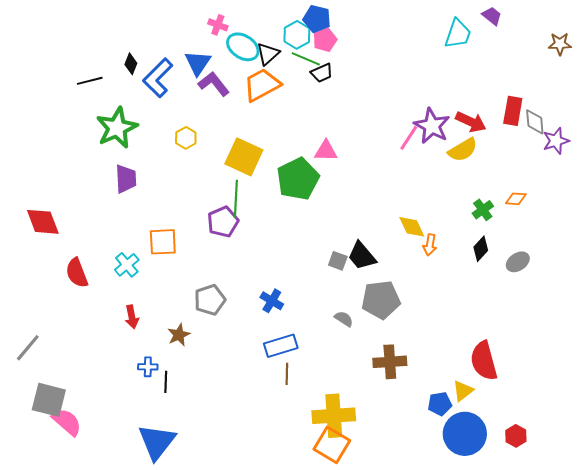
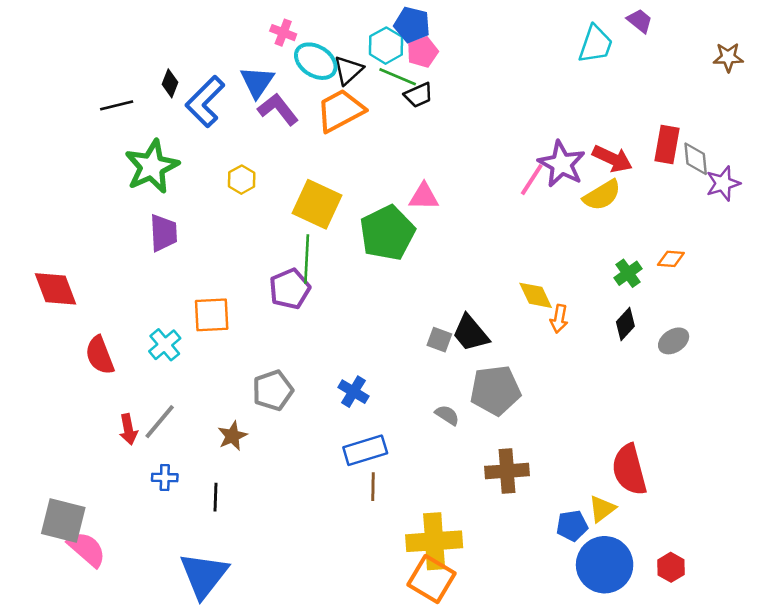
red arrow: (132, 317) -> (128, 429), moved
gray line: (28, 348) -> (160, 422), moved
blue cross: (148, 367) -> (165, 478), moved

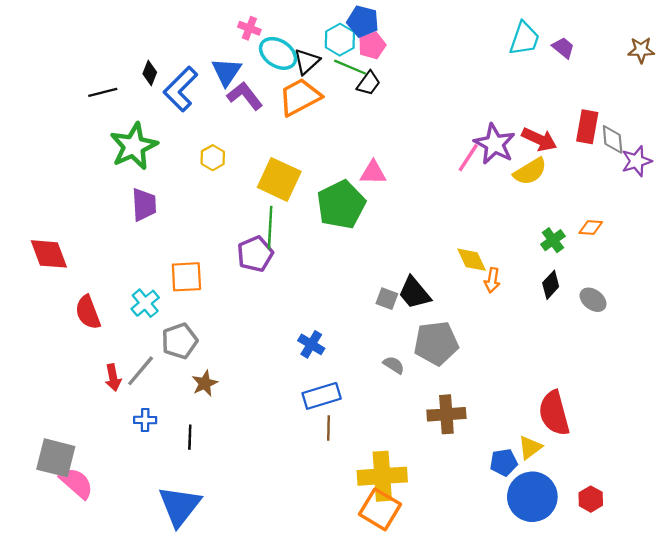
purple trapezoid: (640, 21) -> (563, 48), moved
black trapezoid: (419, 95) -> (369, 83), turned -30
gray ellipse: (674, 341) -> (593, 300), turned 70
gray pentagon: (273, 390) -> (180, 341), moved

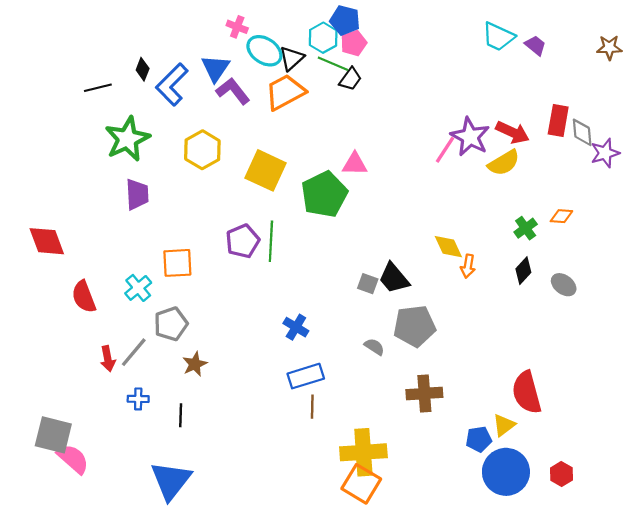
cyan trapezoid: (524, 39) -> (498, 37), turned 96
yellow hexagon: (213, 158) -> (202, 150), size x1.6
green line: (270, 228) -> (271, 241), moved

